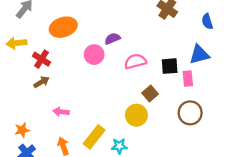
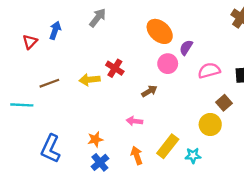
orange ellipse: (63, 27) -> (160, 31), moved, turned 60
purple semicircle: (112, 39) -> (186, 48), turned -35
yellow arrow: (16, 43) -> (90, 80), moved
brown arrow: (42, 82) -> (149, 91), moved

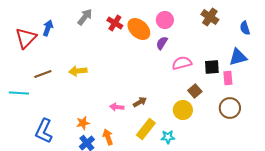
red triangle: (30, 42) -> (26, 38), size x1.6
pink circle: (168, 64) -> (165, 20), moved
red cross: (115, 68) -> (115, 23), moved
brown arrow: (149, 91) -> (140, 102), moved
orange arrow: (137, 156) -> (108, 137), moved

